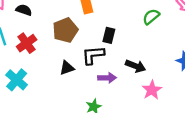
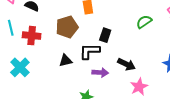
red cross: (27, 43) -> (32, 36), turned 36

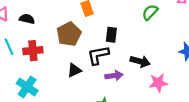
pink star: (139, 87) -> (158, 83), turned 30

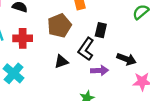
black L-shape: (98, 55) -> (86, 49), turned -50

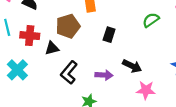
black L-shape: (86, 49) -> (69, 72), moved
black triangle: (61, 61) -> (52, 48), moved

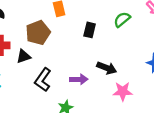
black rectangle: (109, 35) -> (90, 30), moved

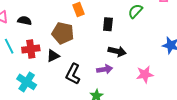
brown pentagon: (38, 33) -> (63, 33), turned -30
black arrow: (107, 68) -> (117, 51), moved

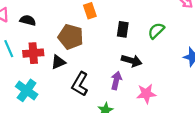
green semicircle: (135, 11) -> (156, 31), moved
purple arrow: (105, 69) -> (116, 81), turned -70
pink star: (145, 74) -> (146, 94), moved

